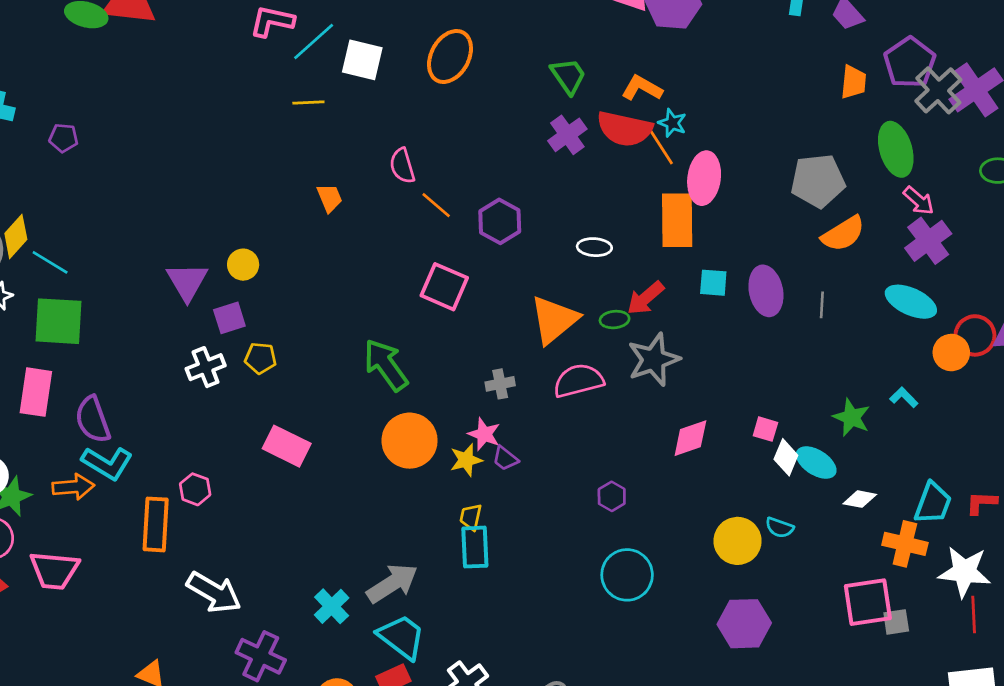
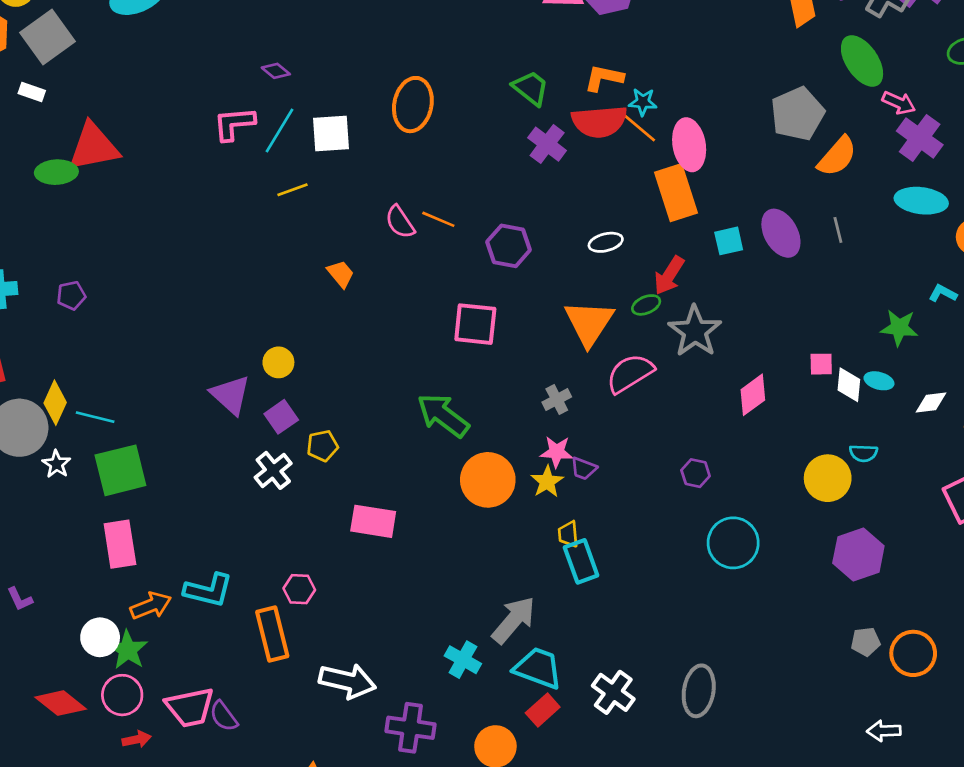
orange line: (436, 205) -> (438, 219), moved
purple semicircle: (93, 420) -> (224, 716), moved, size x0.7
cyan ellipse: (816, 463) -> (879, 381), size x0.7
orange arrow: (73, 487) -> (151, 606), moved

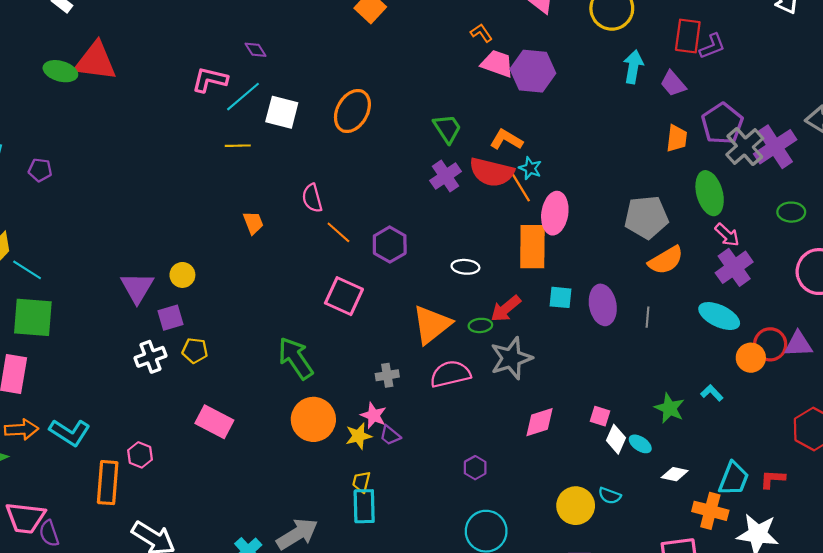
orange line: (438, 219) -> (338, 232), moved

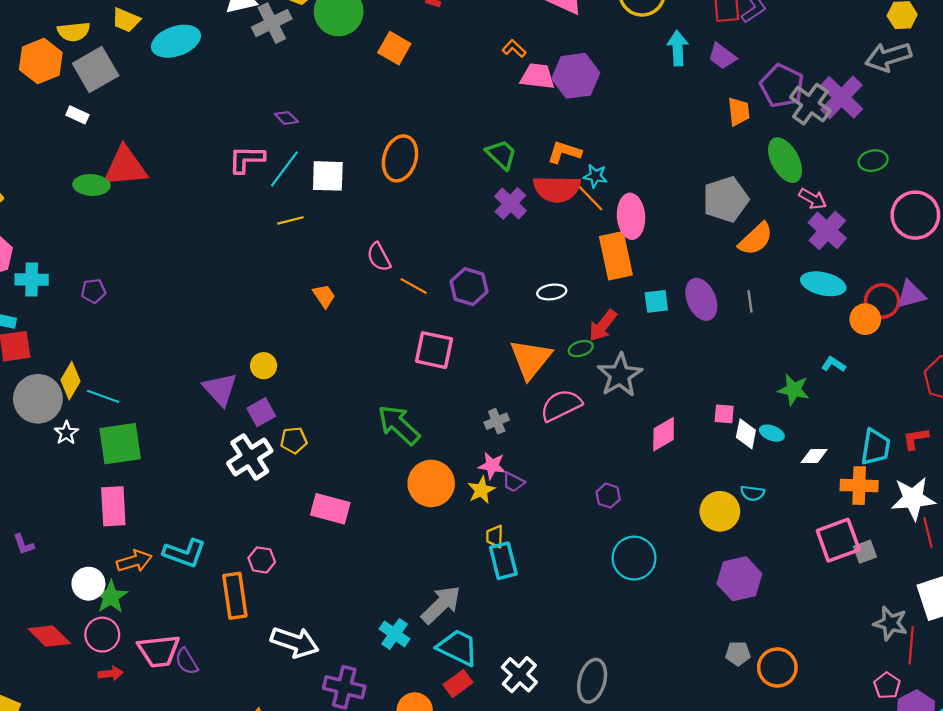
white cross: (151, 357) -> (250, 457), size x1.4

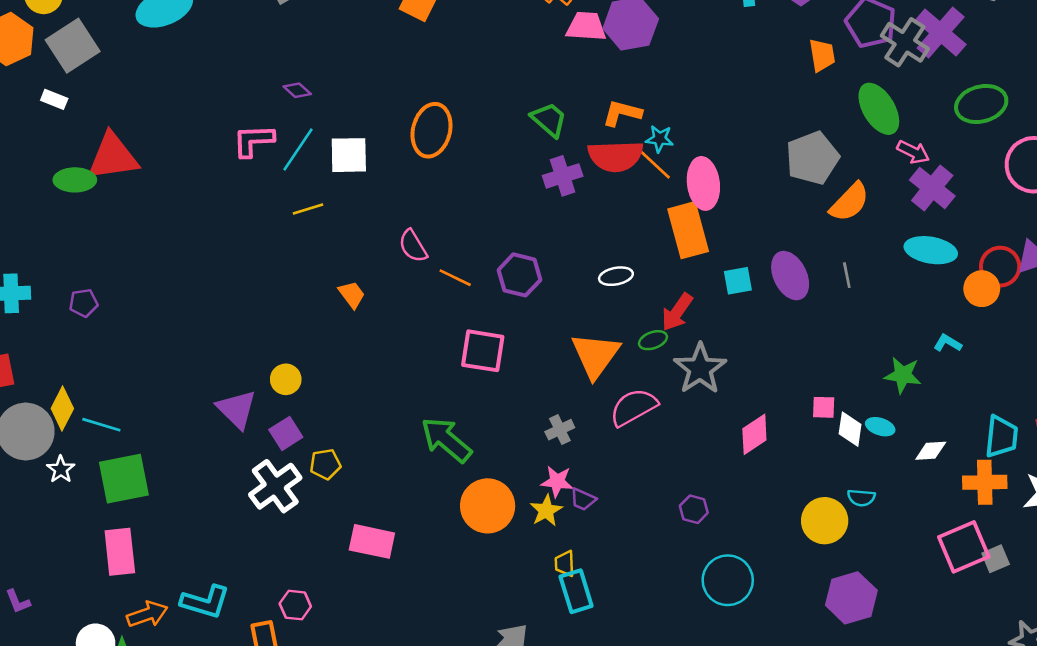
green ellipse: (873, 161) -> (981, 104), size x1.5
purple cross: (510, 203) -> (563, 176), turned 32

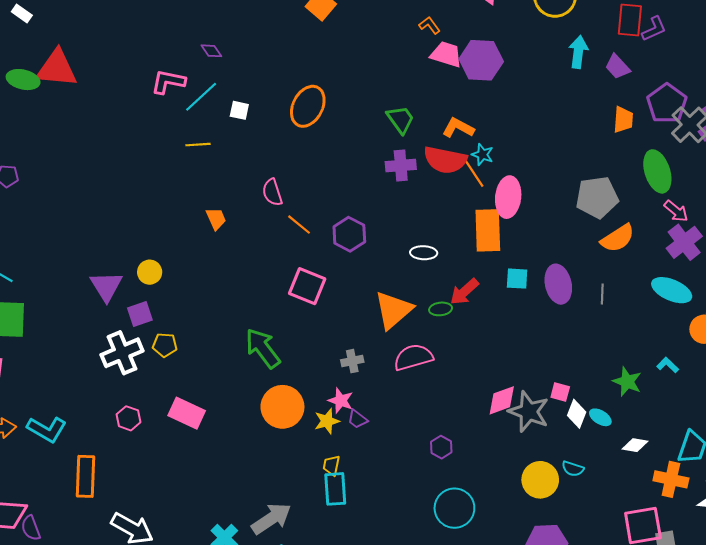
white square: (349, 155) -> (239, 110), size x0.6
gray star: (700, 369) -> (529, 412), moved, turned -30
pink hexagon: (295, 605) -> (128, 418), moved

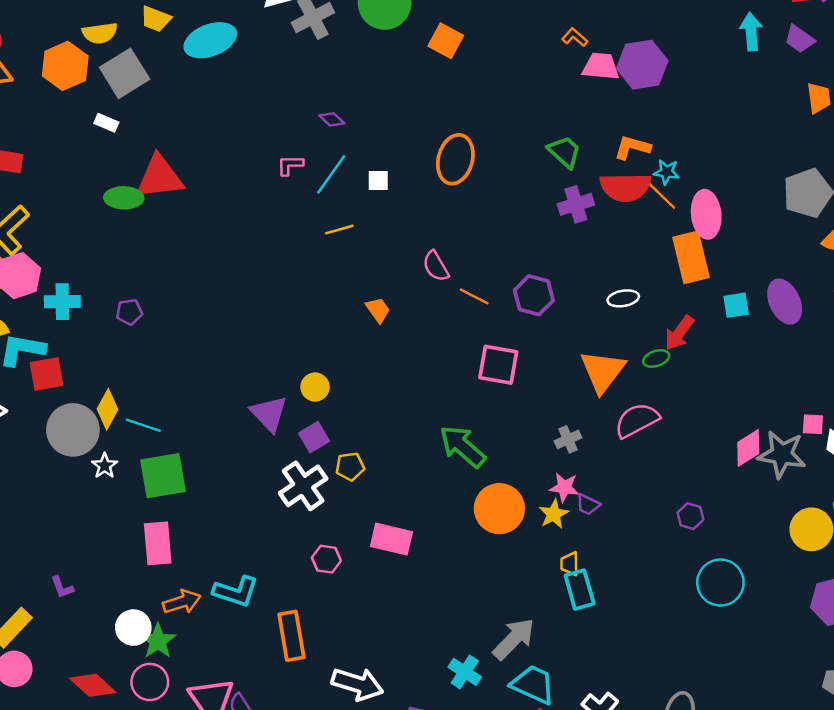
pink L-shape: (168, 82) -> (290, 165), size x0.7

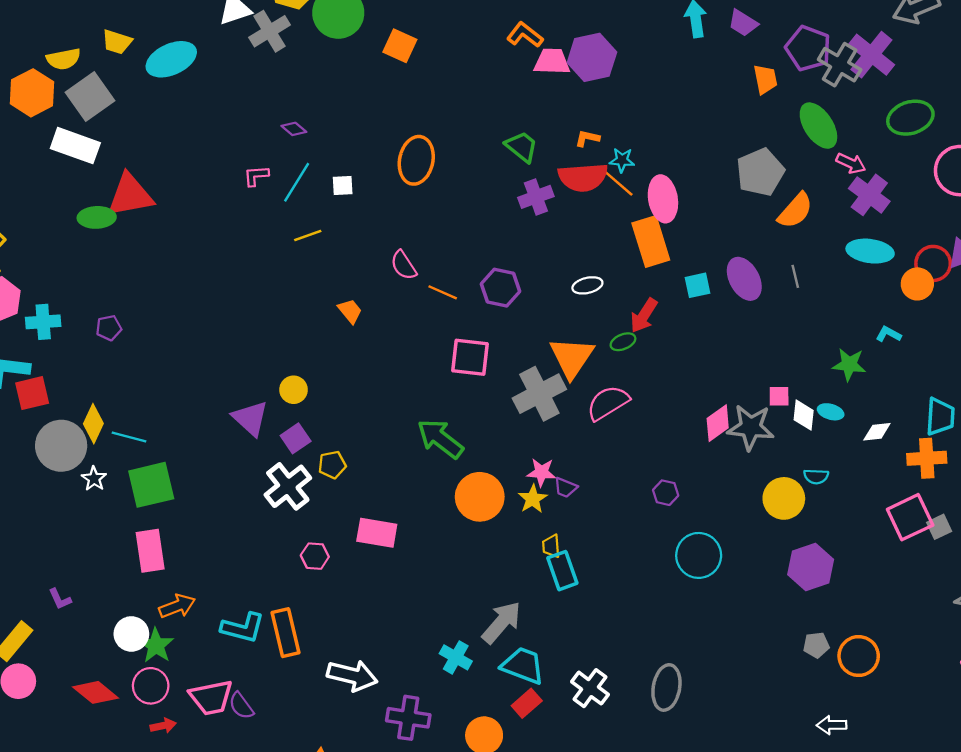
orange L-shape: (575, 37) -> (525, 35), size x1.4
white rectangle: (106, 123) -> (75, 146), size x2.0
orange L-shape: (632, 147) -> (587, 138), size x0.7
gray cross: (568, 439) -> (539, 394), moved, size x2.0
cyan L-shape: (236, 592) -> (243, 628), moved

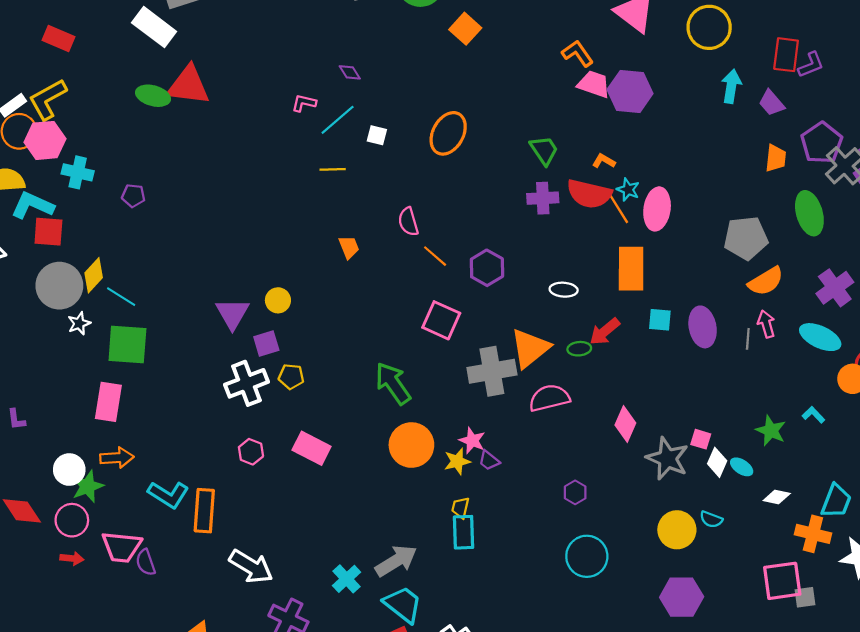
pink arrow: (851, 163) -> (766, 324), moved, turned -148
pink ellipse: (663, 199) -> (657, 209), moved
pink diamond: (718, 423) -> (625, 424), moved, turned -48

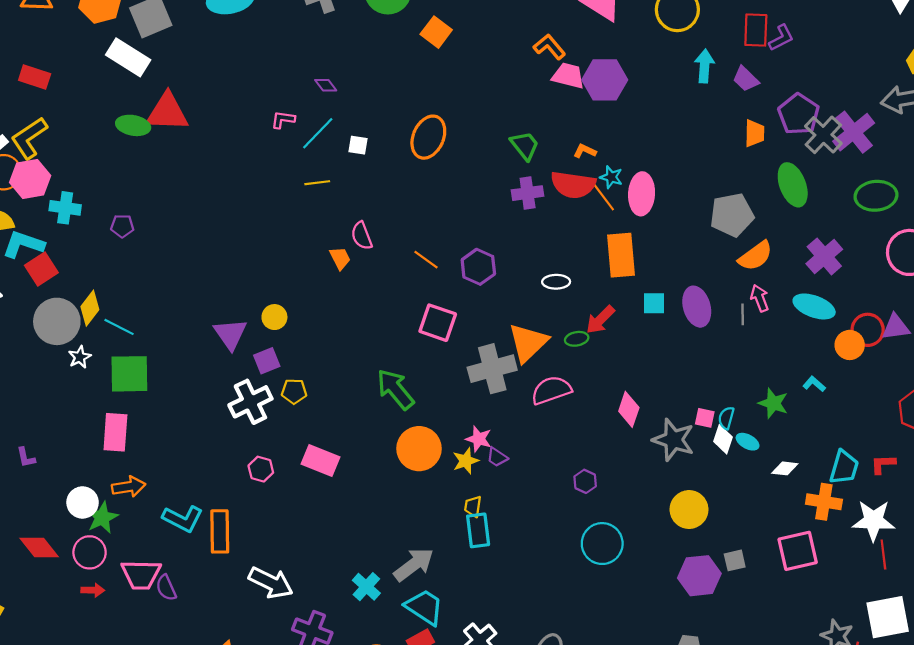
pink semicircle: (408, 222) -> (362, 236), moved
red square: (48, 232) -> (41, 269), turned -32
cyan semicircle: (711, 519) -> (726, 418), moved, turned 90
gray square: (805, 597) -> (735, 560), moved

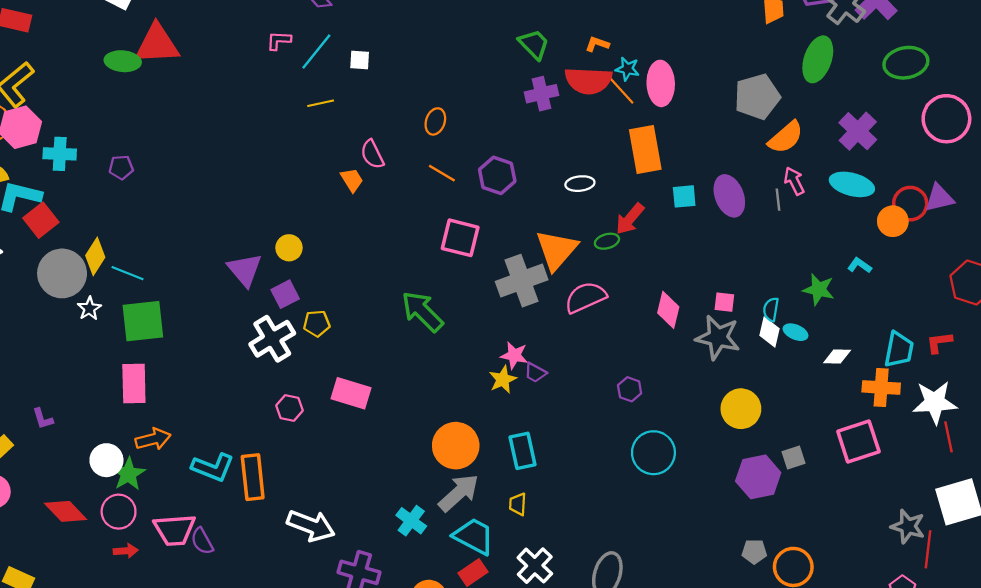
orange ellipse: (428, 137) -> (435, 121), moved, size x0.6
green ellipse: (793, 185) -> (818, 59), turned 45
pink square: (705, 418) -> (724, 302), moved
orange circle: (419, 449) -> (456, 446), moved
yellow trapezoid: (473, 506) -> (518, 504), moved

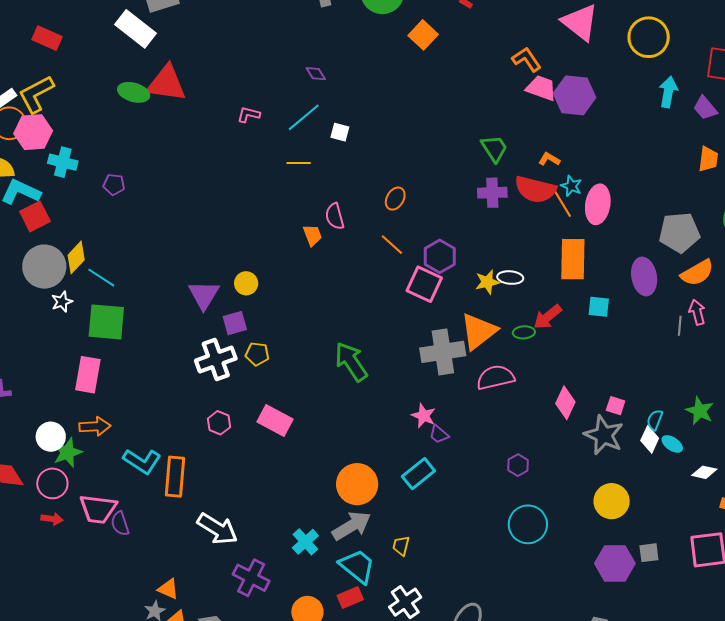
pink L-shape: (279, 41) -> (249, 115), moved
purple ellipse: (729, 196) -> (644, 276), moved
pink square: (460, 238) -> (424, 284), moved
yellow star: (503, 379) -> (487, 282), moved
cyan rectangle: (522, 451) -> (418, 474), moved, turned 52

